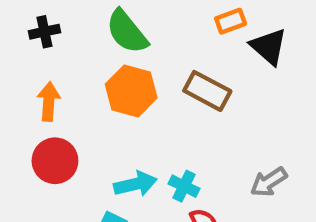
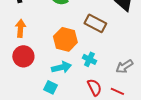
orange hexagon: (131, 91) -> (65, 39), moved
cyan cross: (184, 186) -> (89, 59), moved

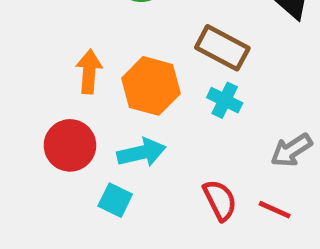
orange arrow: (20, 28) -> (89, 72), moved
red circle: (23, 56) -> (70, 145), moved
cyan cross: (89, 59) -> (225, 100), moved

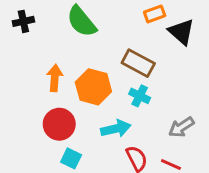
red circle: (70, 145) -> (59, 124), moved
cyan arrow: (141, 153) -> (116, 129), moved

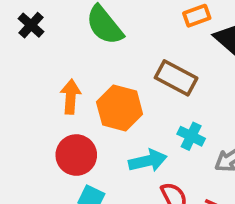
black cross: (23, 21) -> (31, 25), turned -36
cyan cross: (140, 96) -> (191, 136), moved

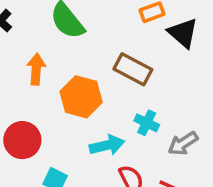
orange arrow: (71, 97) -> (36, 69), moved
red circle: (76, 155) -> (22, 140), moved

